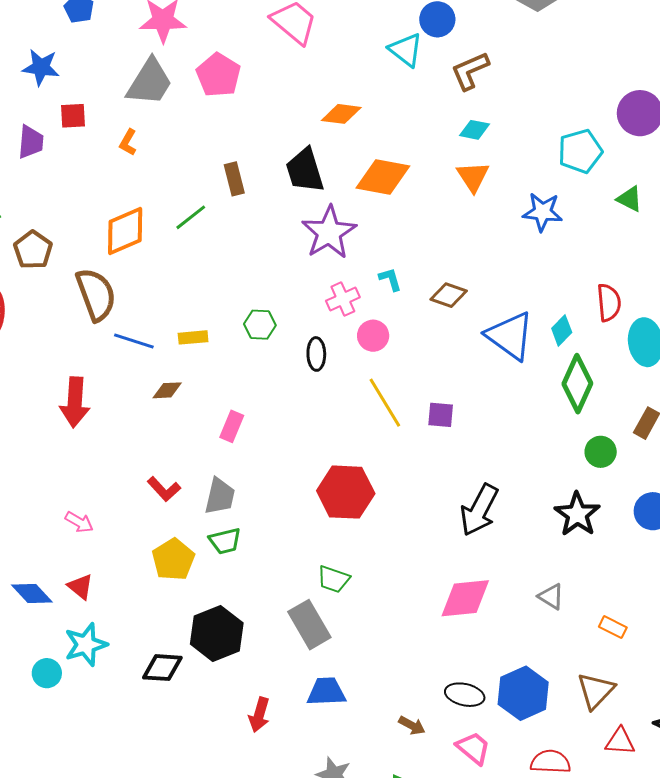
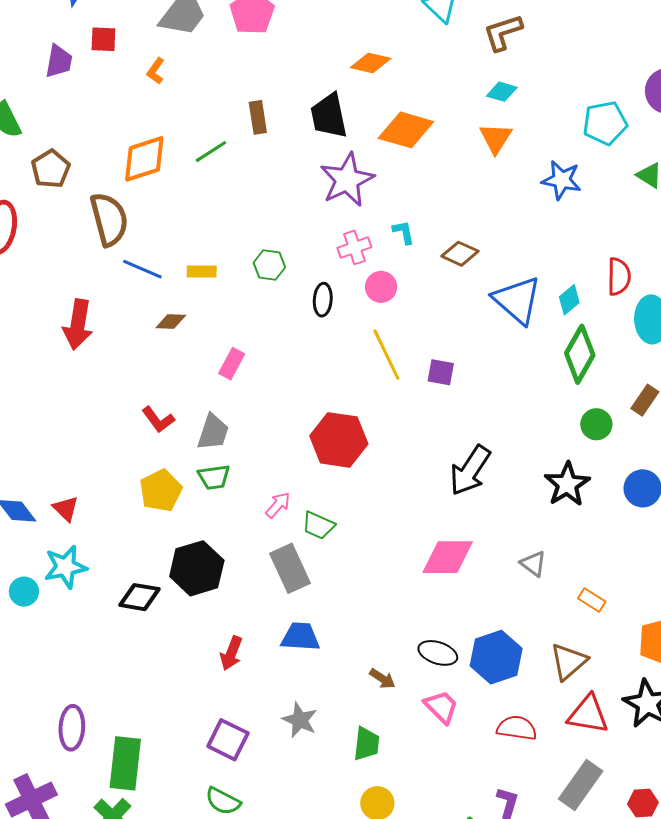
pink arrow: (79, 522) -> (278, 505), moved, turned -84
red triangle: (620, 741) -> (588, 714), size x1.4

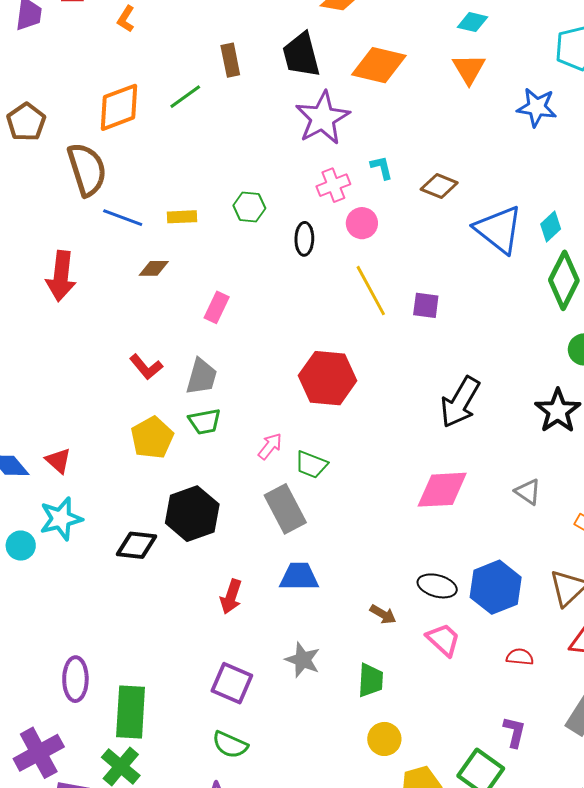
red semicircle: (517, 728) -> (520, 657), size x0.7

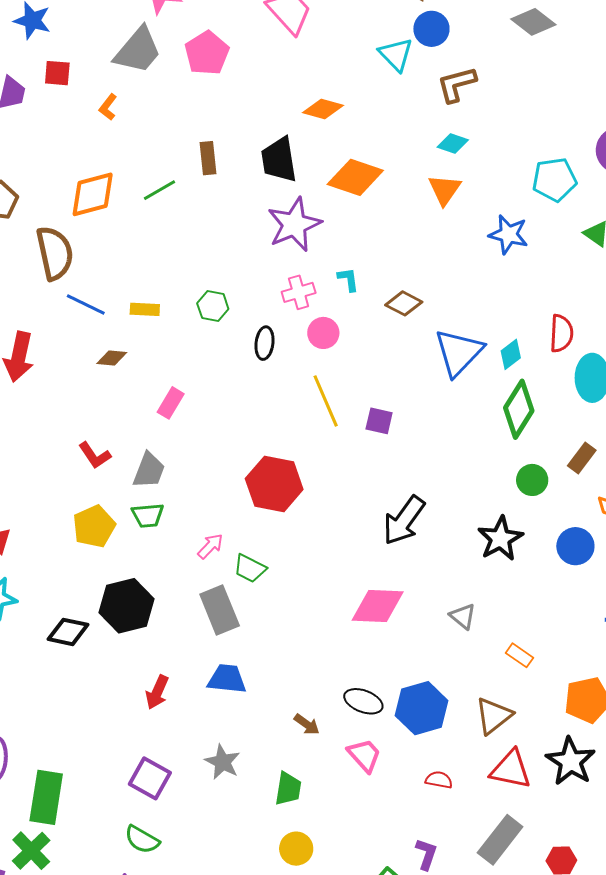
blue triangle: (499, 229) -> (459, 352), turned 30

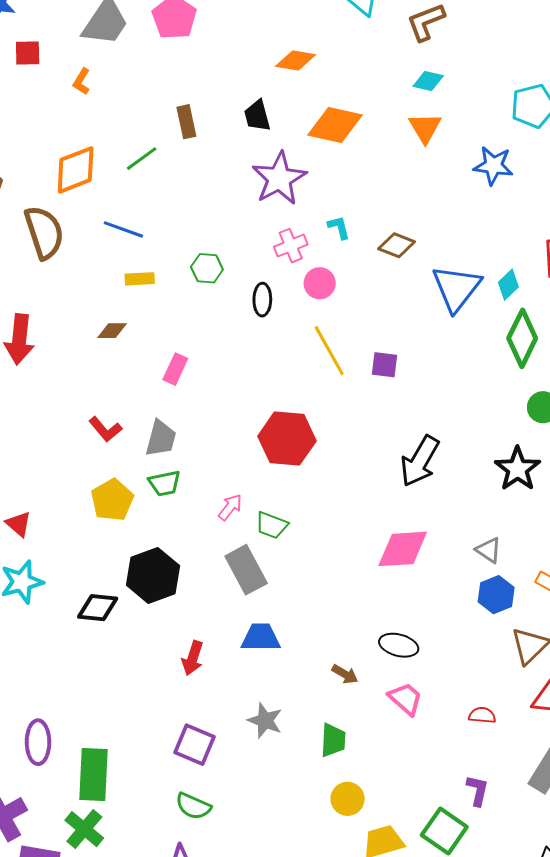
black trapezoid: (279, 160) -> (257, 116), size x0.7
blue line: (86, 305) -> (123, 229), moved
blue hexagon: (422, 708) -> (496, 595), moved, size x0.7

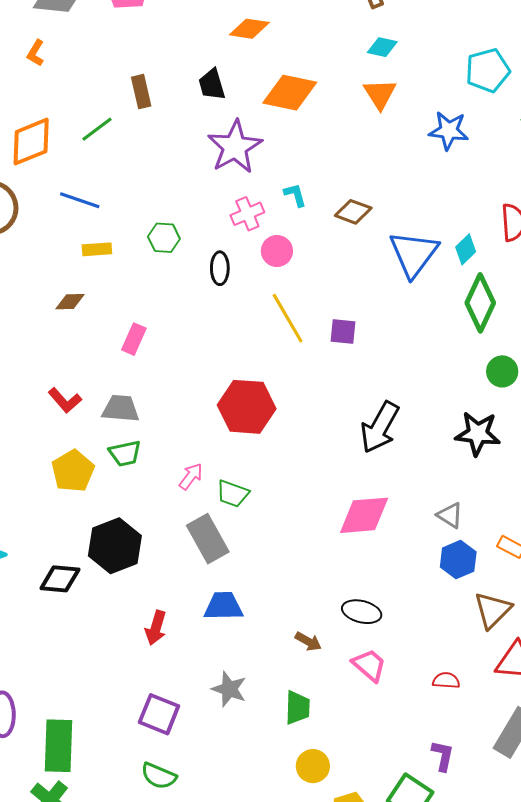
gray trapezoid: (161, 438) -> (121, 409), turned -99
black star: (518, 469) -> (478, 434), turned -30

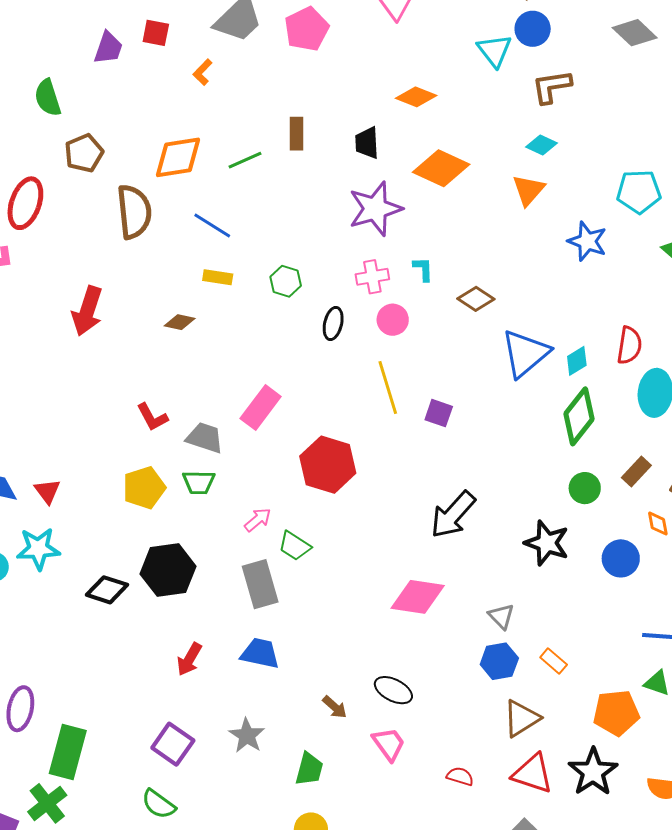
pink rectangle: (134, 339) -> (261, 407), moved, size x1.4

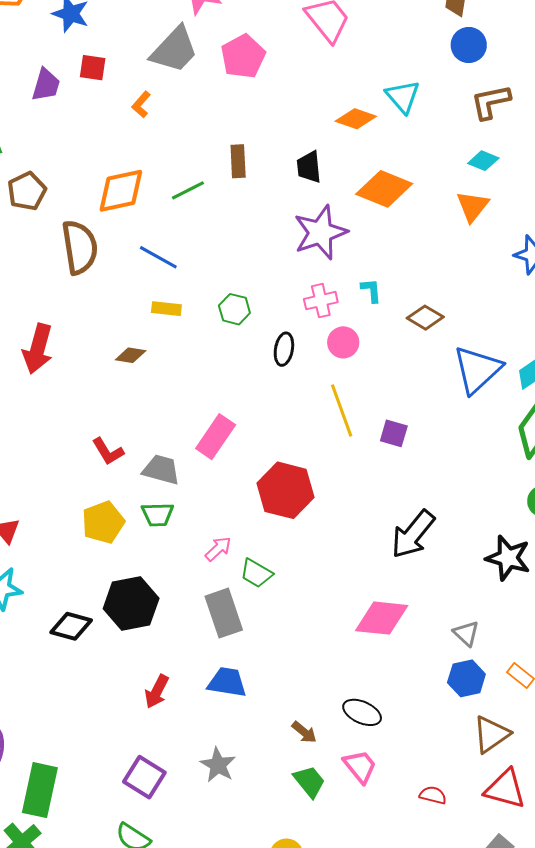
cyan triangle: (495, 51) -> (403, 97), moved
green trapezoid: (309, 769) -> (309, 781), moved, turned -51

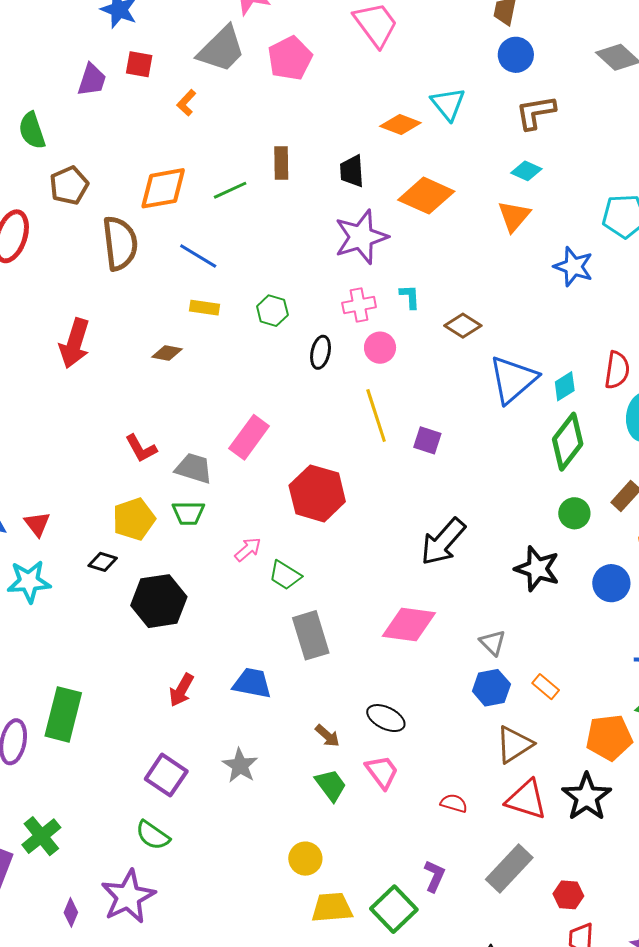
gray rectangle: (224, 613) -> (311, 635), moved
black diamond: (71, 626) -> (103, 562), moved, size x0.7
green rectangle: (40, 790) -> (63, 714), moved

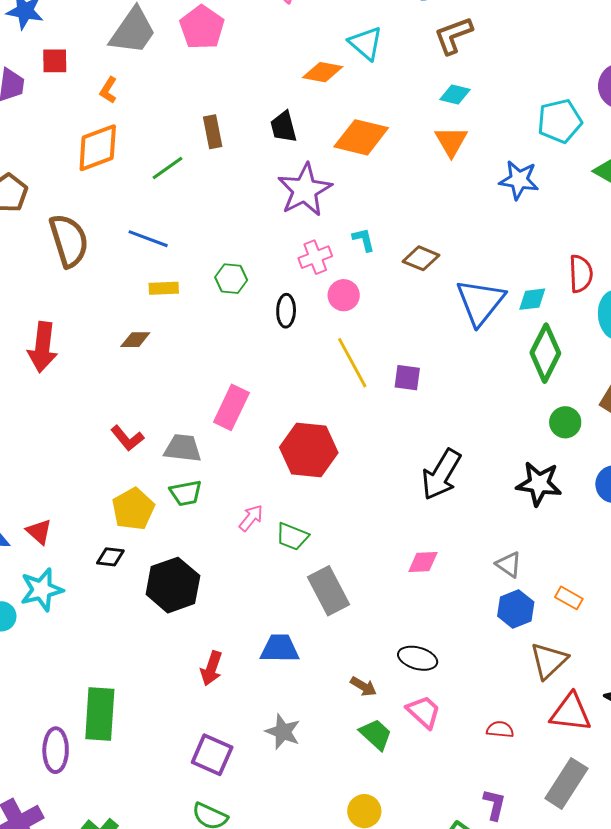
orange diamond: (163, 188) -> (98, 148), moved
cyan diamond: (565, 386) -> (532, 299), turned 36
pink diamond: (409, 624) -> (423, 562), size x0.6

